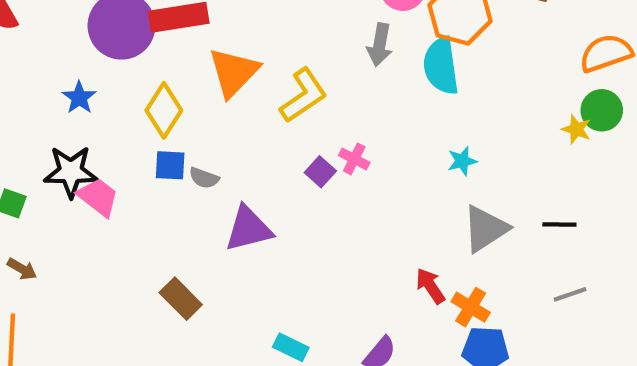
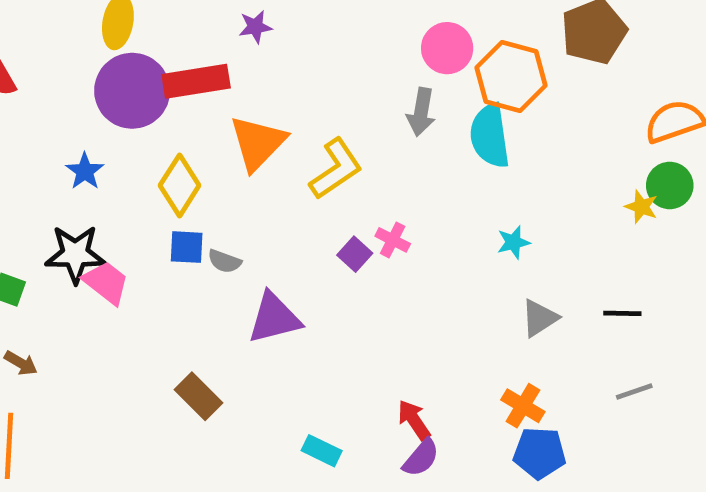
gray triangle: (485, 229) -> (539, 318), size x0.7
red arrow: (430, 286) -> (414, 420), moved

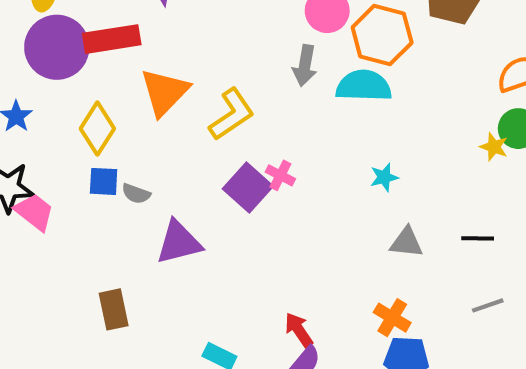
cyan semicircle: (490, 136) -> (364, 86), turned 100
purple square: (355, 254) -> (248, 188), size x1.6
gray triangle: (539, 318) -> (406, 242), turned 39
brown rectangle: (198, 396) -> (114, 309), turned 33

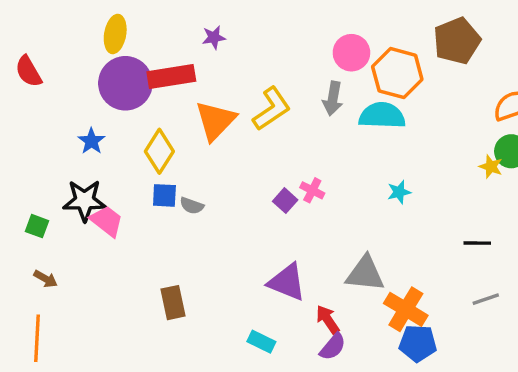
yellow L-shape: (232, 114) -> (272, 109), moved
purple square: (248, 188) -> (285, 201), size x0.6
purple triangle: (179, 242) -> (287, 282), moved, turned 36
gray triangle: (406, 242) -> (365, 274), moved, size x1.4
orange cross: (392, 318) -> (406, 309), size x1.4

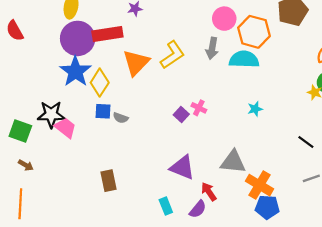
blue star: (91, 141) -> (75, 71), moved, size x1.8
green square: (37, 226) -> (20, 131), size x1.5
black line: (477, 243) -> (306, 142), turned 35
cyan rectangle: (261, 342) -> (166, 206), turned 42
purple semicircle: (333, 347) -> (198, 209), moved

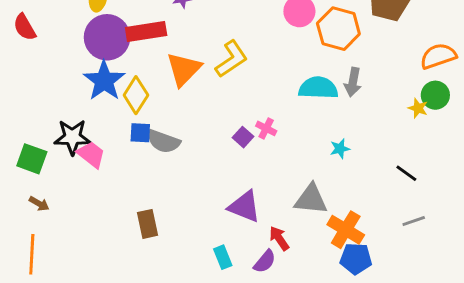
gray arrow: (212, 48) -> (353, 82), moved
cyan semicircle: (244, 59) -> (318, 88), moved
cyan star: (255, 109) -> (340, 149), moved
gray semicircle: (121, 118) -> (163, 141), size x1.6

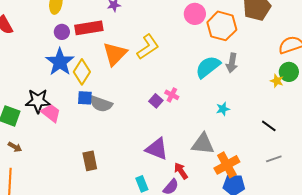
purple circle: (107, 37) -> (62, 32), size x0.5
cyan semicircle: (318, 88) -> (208, 67), turned -40
orange cross: (346, 230) -> (227, 165), turned 30

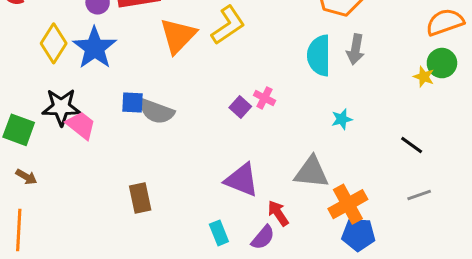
cyan semicircle: (208, 67) -> (319, 55), turned -52
yellow diamond: (82, 72) -> (54, 43), moved

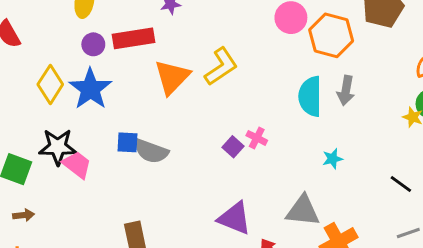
brown arrow: (26, 177) -> (24, 215), turned -36

